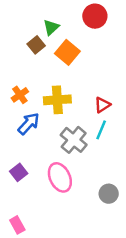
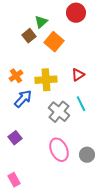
red triangle: (102, 105) -> (78, 75), moved
cyan line: (101, 130) -> (81, 104), turned -49
pink ellipse: (60, 177) -> (59, 150), moved

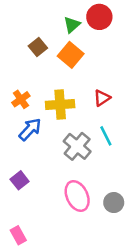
green triangle: (41, 22) -> (72, 25), moved

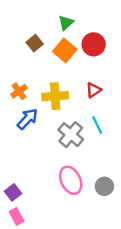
red circle: (99, 17) -> (94, 44), moved
purple square: (20, 180) -> (13, 192), moved

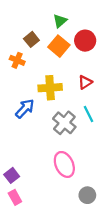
orange cross: (19, 91) -> (17, 60), moved, turned -32
gray circle: (104, 186) -> (87, 195), moved

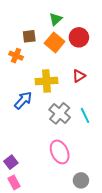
brown square: (31, 39) -> (29, 36), turned 32
cyan line: (88, 114) -> (85, 115), moved

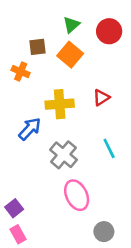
red circle: (79, 37) -> (109, 31), moved
gray cross: (60, 113) -> (64, 155), moved

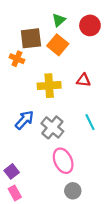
brown square: (38, 47) -> (31, 38), size x1.5
red triangle: (101, 98) -> (84, 80), turned 40
blue arrow: (30, 129) -> (24, 120), moved
gray circle: (104, 232) -> (73, 191), moved

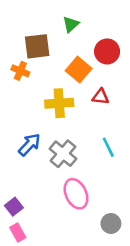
red circle: (90, 25) -> (107, 51), moved
orange square: (58, 45) -> (79, 70), moved
gray circle: (73, 191) -> (111, 224), moved

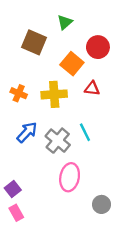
brown square: (37, 46) -> (34, 42), turned 30
orange cross: (20, 71) -> (19, 93), moved
cyan line: (108, 147) -> (85, 132), moved
pink ellipse: (76, 194) -> (70, 177), turned 36

